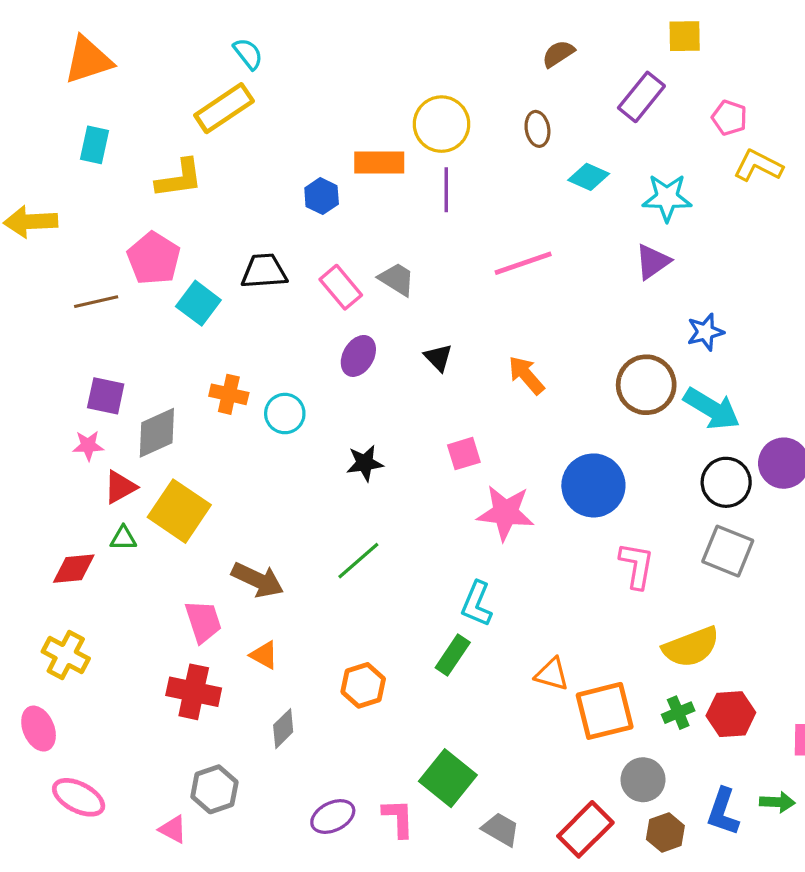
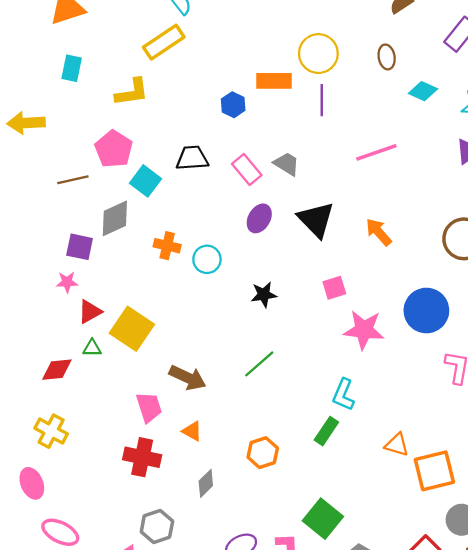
black triangle: (438, 358) -> (316, 220), size x1.8
gray diamond: (157, 433) -> (115, 218), moved

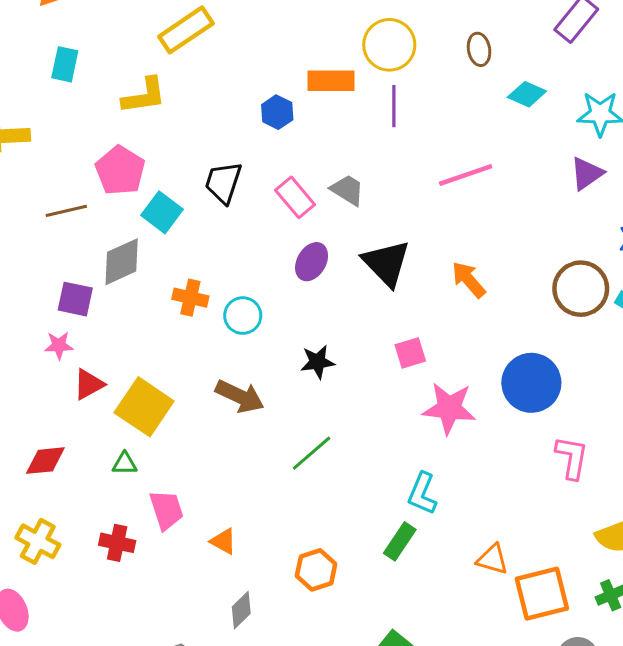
black trapezoid: (192, 158) -> (223, 182), turned -68
green triangle: (92, 348) -> (125, 464), moved
brown arrow: (188, 378) -> (240, 396), moved
red cross: (142, 457) -> (117, 543), moved, size x0.7

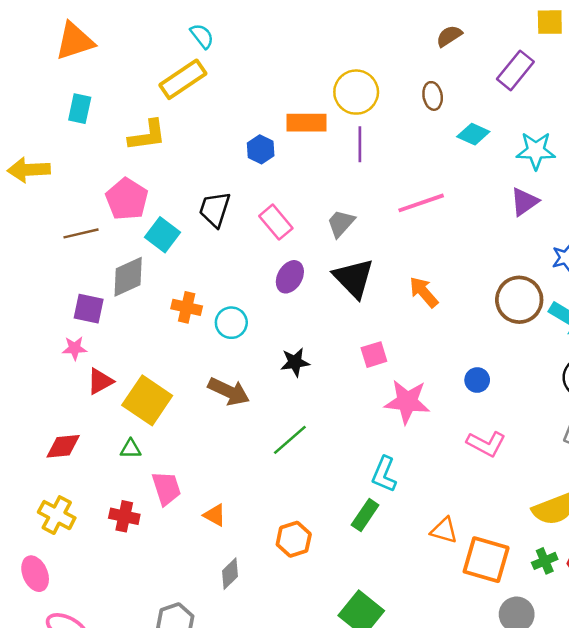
gray trapezoid: (347, 190) -> (341, 223), moved, turned -80
blue circle: (531, 383) -> (477, 380), size x0.5
pink L-shape: (572, 458) -> (486, 444), moved, turned 108
orange square: (542, 594) -> (486, 560), turned 30

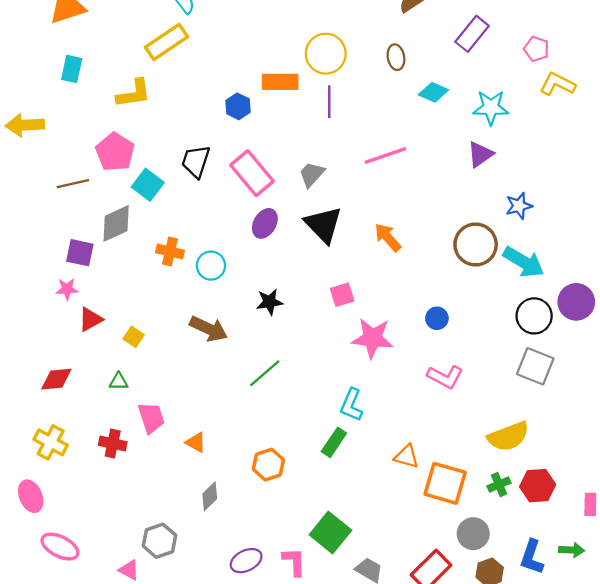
pink rectangle: (276, 222) -> (252, 173), size x1.4
yellow square: (147, 400) -> (134, 337), size x0.5

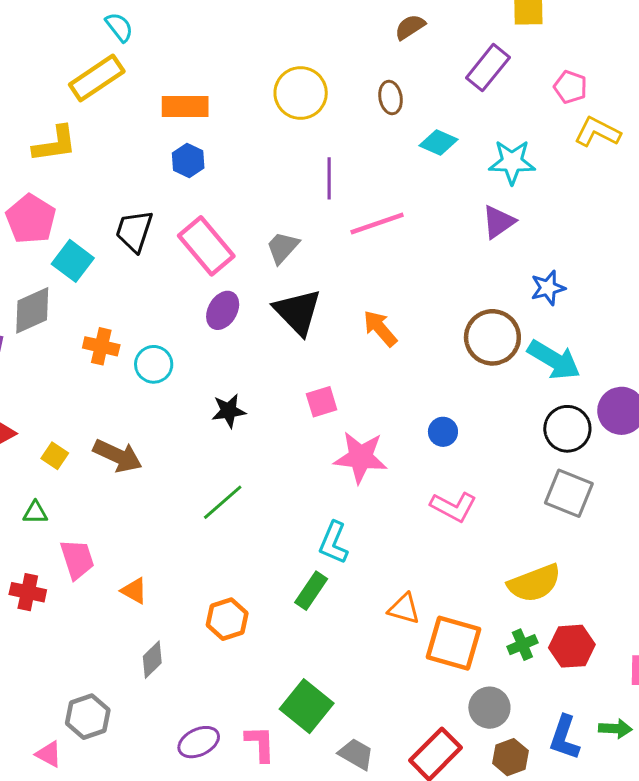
orange rectangle: (280, 82) -> (185, 106), moved
purple line: (329, 102) -> (329, 178), moved
brown arrow: (209, 329) -> (118, 456), moved

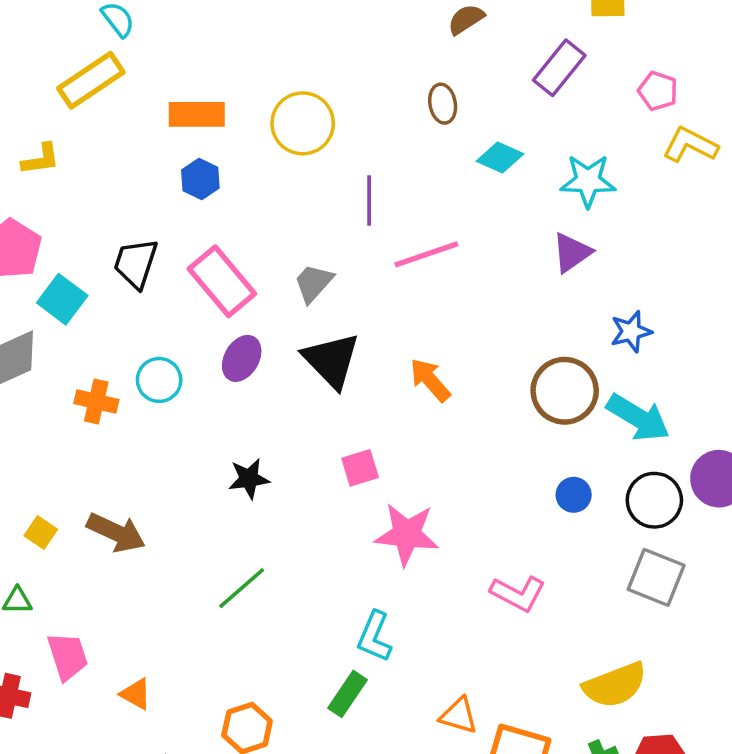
yellow circle: (301, 93) -> (303, 123), moved
yellow L-shape: (55, 144) -> (41, 159), size x0.7
cyan circle: (154, 364) -> (159, 380), moved
blue circle: (443, 432) -> (574, 495), moved

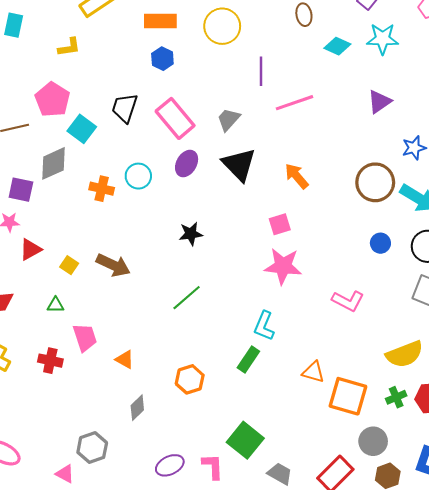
cyan star: (588, 181) -> (383, 39), moved
pink square: (360, 468) -> (280, 224), moved

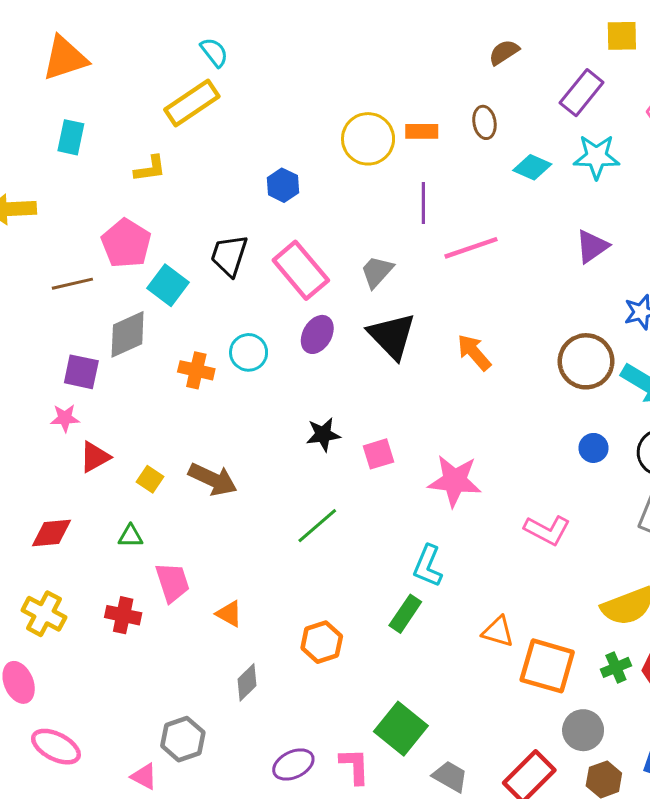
orange rectangle: (160, 21) -> (422, 131), moved, size x0.7
pink square: (280, 224) -> (378, 454), moved

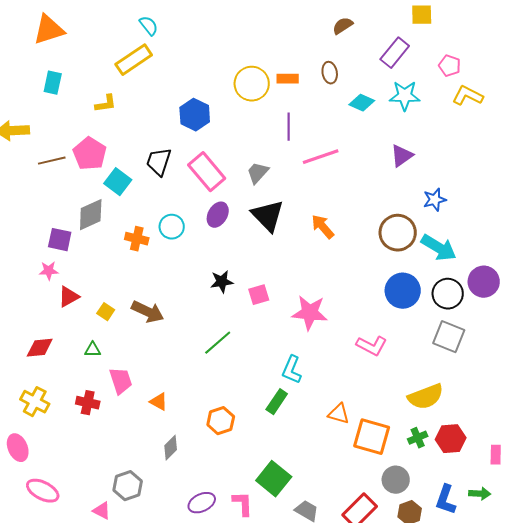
blue hexagon: (283, 185) -> (195, 115), size x1.4
brown line: (72, 284) -> (52, 161), moved
blue circle: (593, 448) -> (403, 291), size x1.8

